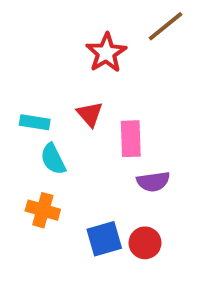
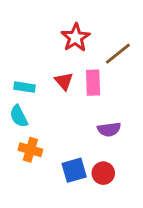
brown line: (165, 26) -> (118, 54), moved
pink rectangle: (131, 139) -> (93, 83), moved
cyan semicircle: (53, 159) -> (19, 116), moved

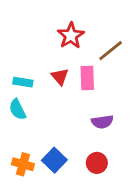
orange cross: (30, 150) -> (23, 164), moved
blue square: (74, 170) -> (54, 160), moved, turned -30

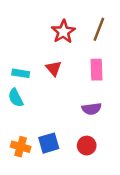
brown line: (111, 51) -> (99, 29), moved, turned -30
pink rectangle: (87, 78) -> (96, 70), moved
blue square: (54, 160) -> (49, 143), turned 30

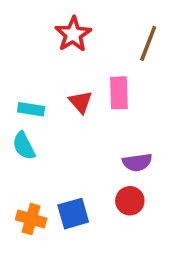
red star: (63, 32) -> (73, 34), moved
pink rectangle: (96, 70) -> (119, 93), moved
red circle: (87, 146) -> (130, 201), moved

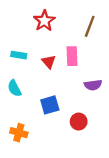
cyan rectangle: (31, 109) -> (19, 55), moved
purple semicircle: (137, 162) -> (93, 85), moved
blue square: (73, 214) -> (50, 105), moved

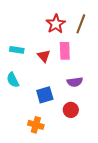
red star: (44, 21) -> (56, 24), moved
purple semicircle: (93, 85) -> (75, 82), moved
orange cross: (19, 133) -> (36, 125), moved

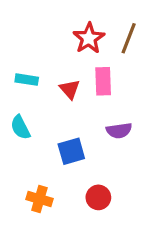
red circle: (71, 110) -> (98, 197), moved
orange cross: (36, 125) -> (39, 199), moved

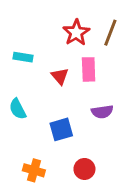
cyan rectangle: (27, 80) -> (23, 57), moved

